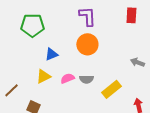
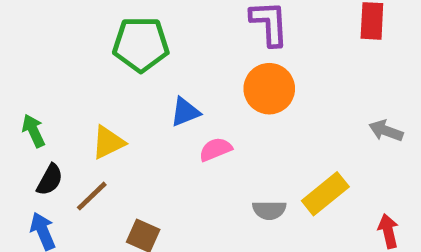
yellow triangle: (43, 76) -> (108, 142), moved
pink semicircle: (67, 78) -> (216, 149), moved
gray semicircle: (86, 79) -> (269, 210), moved

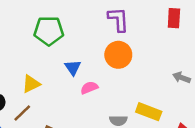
blue triangle: (185, 112) -> (73, 67), turned -42
yellow rectangle: (325, 194) -> (149, 112), turned 60

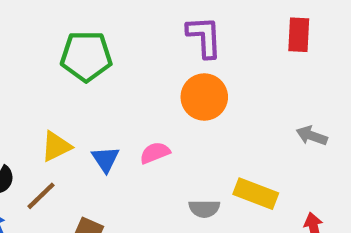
blue triangle: (73, 67) -> (105, 159), moved

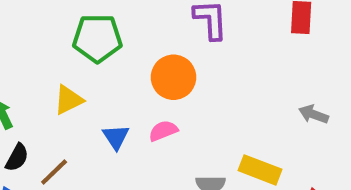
orange circle: (204, 97) -> (174, 77), moved
yellow triangle: (56, 146) -> (68, 100), moved

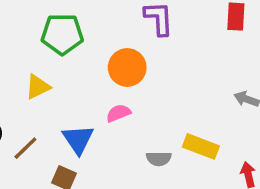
blue triangle: (116, 137) -> (78, 139), moved, size x1.4

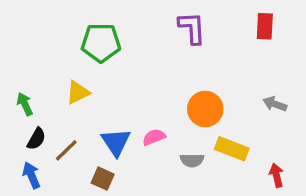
orange circle: (127, 67) -> (205, 109), moved
pink semicircle: (118, 113) -> (154, 137), moved

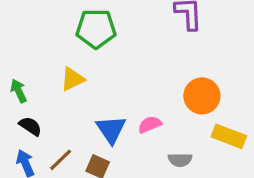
black semicircle: (36, 139) -> (30, 126), turned -85
brown line: (66, 150) -> (61, 160), moved
gray semicircle: (192, 160) -> (180, 160), moved

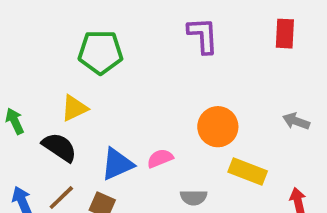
black semicircle: (30, 126) -> (59, 147), moved, size x1.4
blue triangle: (111, 130) -> (117, 164), turned 40

